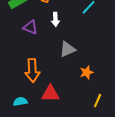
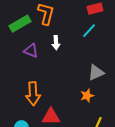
gray triangle: (67, 49) -> (96, 73), moved

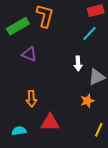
white arrow: (56, 43) -> (78, 63), moved
orange arrow: (33, 94) -> (31, 99), size x0.7

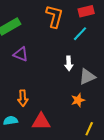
orange L-shape: (45, 16) -> (54, 16), moved
cyan semicircle: (19, 131) -> (10, 121), moved

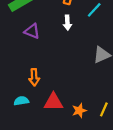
white arrow: (69, 63) -> (67, 23), moved
orange star: (78, 100) -> (79, 111), moved

